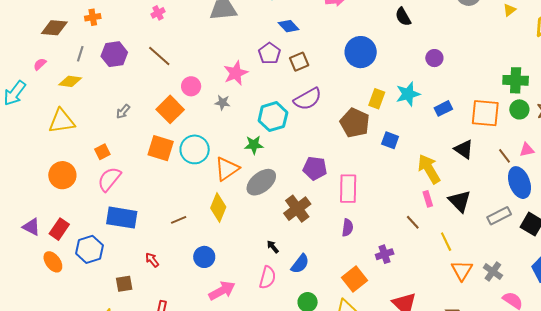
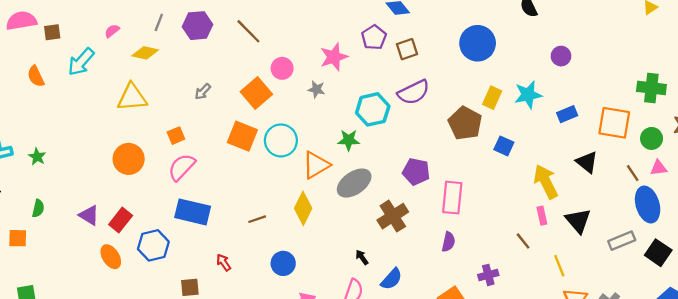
green circle: (519, 109) -> (652, 138), moved

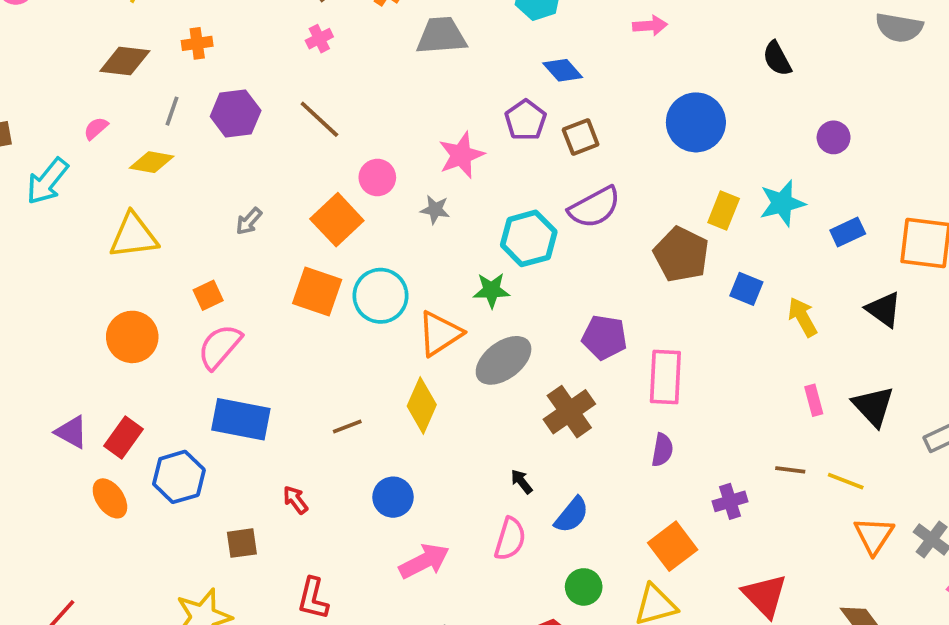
yellow arrow: (546, 182) -> (803, 317), moved, size x0.7
brown line: (523, 241) -> (790, 470), moved, turned -42
yellow line: (559, 266) -> (846, 481), turned -45

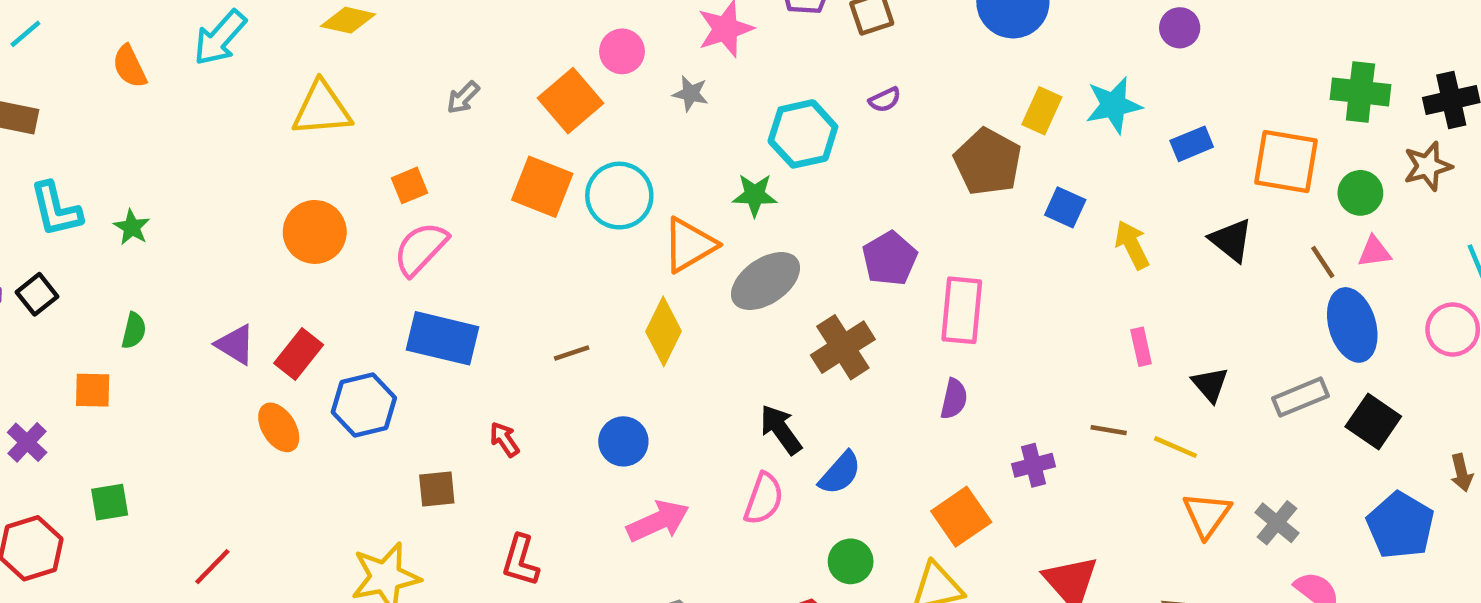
purple semicircle: (595, 207) -> (885, 100), size x0.5
purple pentagon: (604, 337) -> (890, 258), turned 30
black triangle: (873, 406) -> (1210, 384), moved, size x0.7
black arrow: (521, 482) -> (781, 430), size x1.6

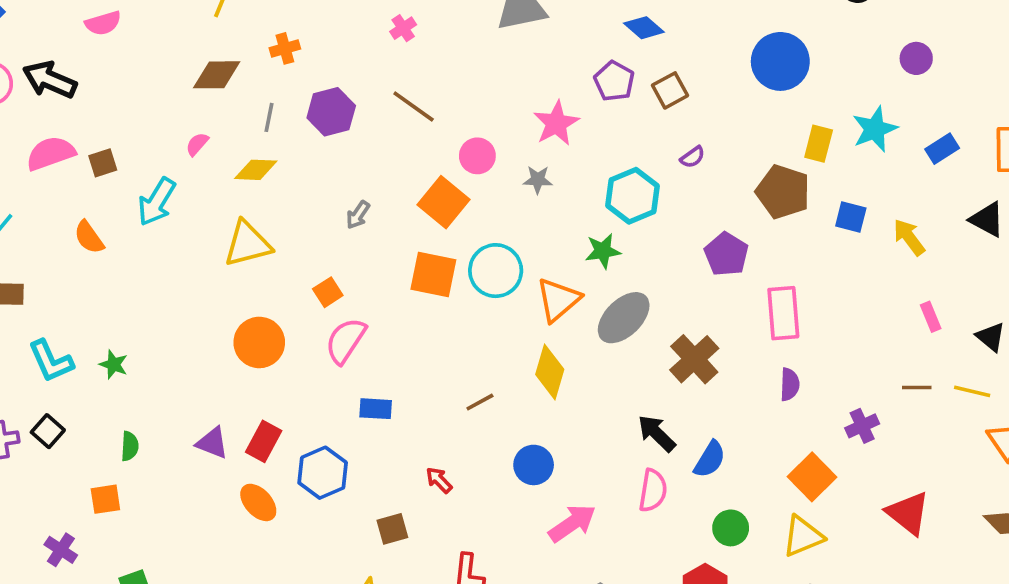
purple pentagon: (890, 258) -> (726, 254), moved
blue rectangle: (443, 338) -> (376, 409), size x0.6

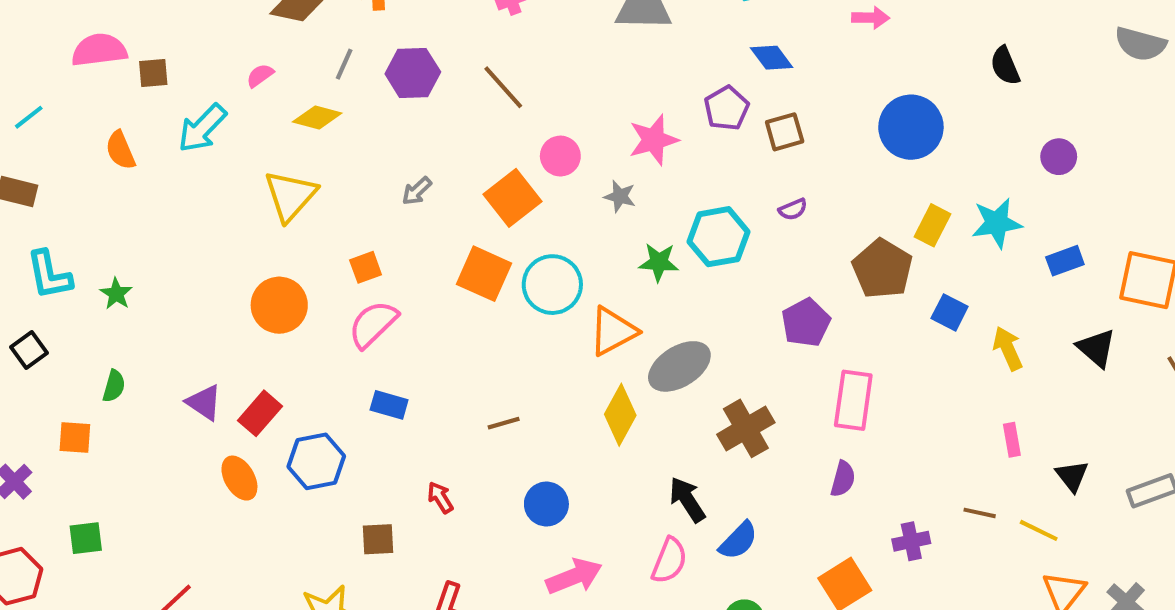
yellow triangle: (248, 244) -> (290, 196), turned -46
green star: (603, 251) -> (659, 262), moved
yellow diamond: (550, 372) -> (620, 415), moved

